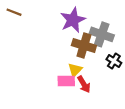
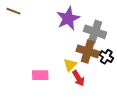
brown cross: (84, 45) -> (88, 51), moved
pink rectangle: (66, 81) -> (40, 75), moved

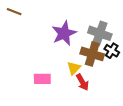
purple star: (68, 18) -> (64, 33), moved
black cross: (106, 57) -> (112, 51), moved

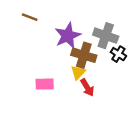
brown line: (14, 12) -> (30, 17), moved
brown cross: (92, 54) -> (84, 55), moved

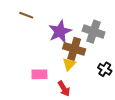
black cross: (118, 54) -> (105, 69), moved
red arrow: (87, 87) -> (64, 89), moved

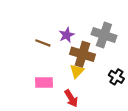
brown line: (26, 15) -> (43, 43), moved
purple star: (60, 32) -> (67, 35), size x0.6

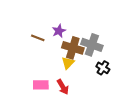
gray cross: (104, 35) -> (92, 45), moved
pink rectangle: (44, 83) -> (41, 85), moved

